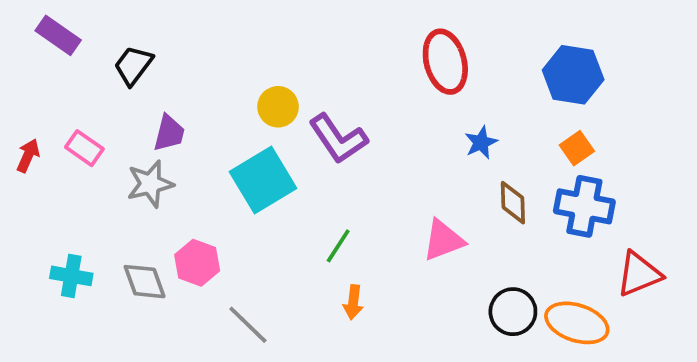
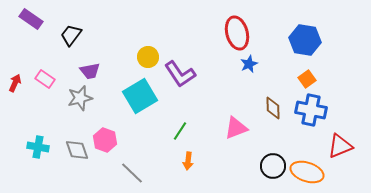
purple trapezoid: (169, 133) -> (90, 71), turned 65
blue star: (481, 142) -> (249, 64), moved

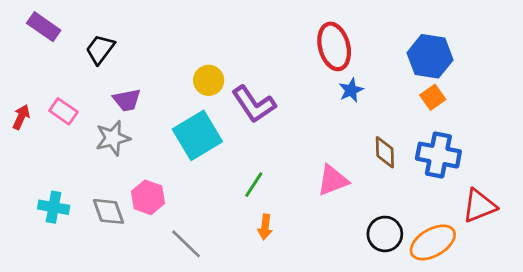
orange square: (307, 79) -> (433, 97), moved
orange ellipse: (307, 172) -> (433, 242), turned -48

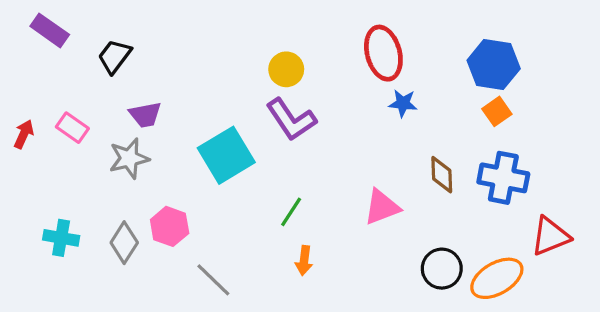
yellow circle: (209, 80) -> (286, 69), moved
blue star: (351, 90) -> (403, 103), turned 30
gray diamond: (109, 211) -> (124, 243), turned 52

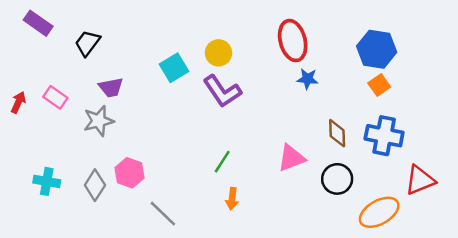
cyan square: (226, 155) -> (174, 68), moved, size x0.7
black circle: (442, 269) -> (337, 179), moved

